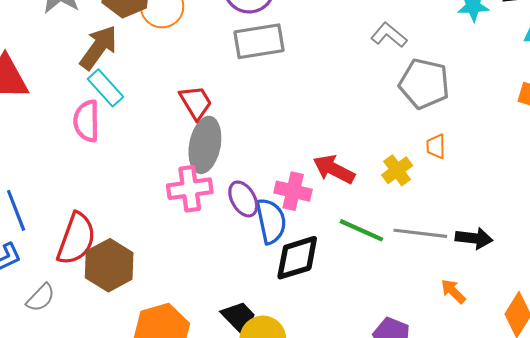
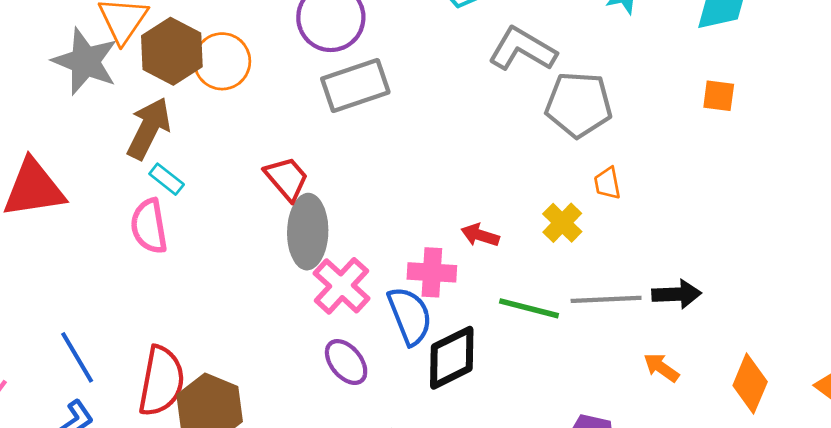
gray L-shape: (389, 35) -> (522, 49), size x1.4
cyan rectangle: (106, 88) -> (167, 179), size x0.7
red arrow: (334, 169) -> (480, 235), size x0.7
pink cross: (190, 189) -> (342, 286), moved, turned -30
purple ellipse: (243, 199) -> (346, 362), moved

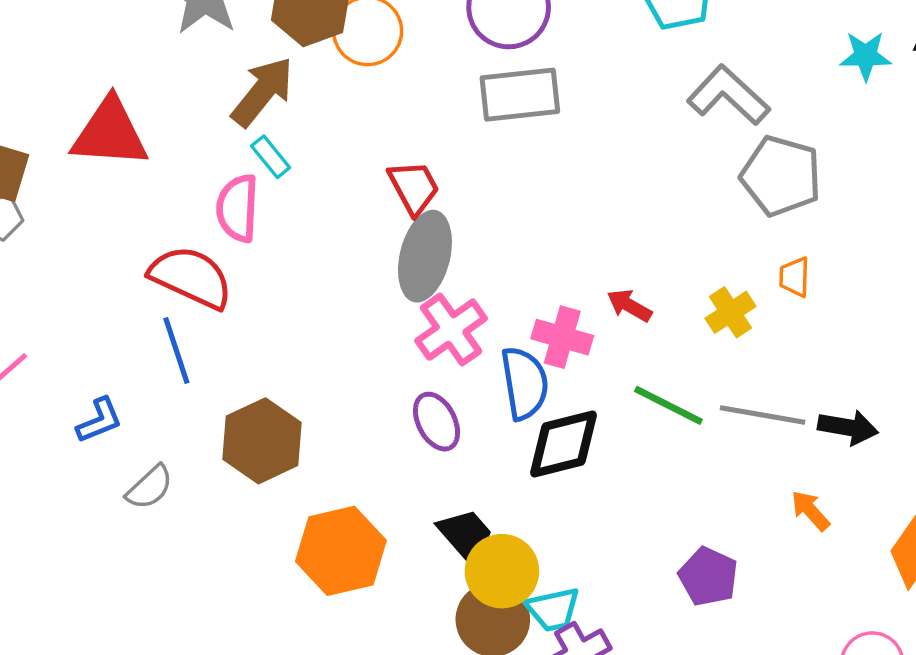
blue line: (77, 357) -> (176, 351), moved
red semicircle: (161, 381) -> (191, 277), moved, turned -88

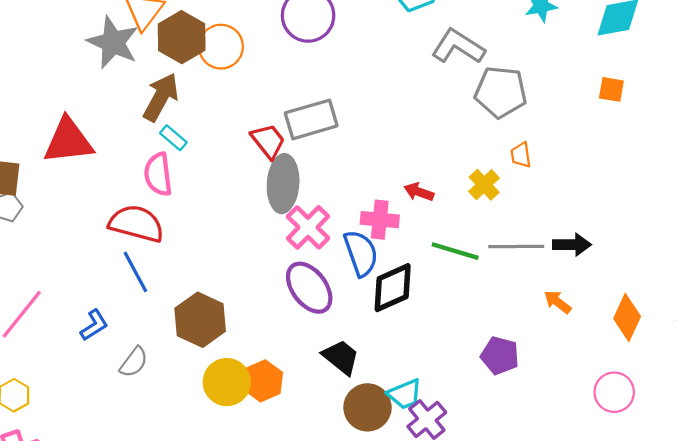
gray rectangle: (520, 95) -> (311, 119), moved
purple ellipse: (437, 422) -> (309, 288), size x1.4
orange hexagon: (341, 551) -> (263, 381), size x0.7
yellow circle: (502, 571) -> (227, 382), moved

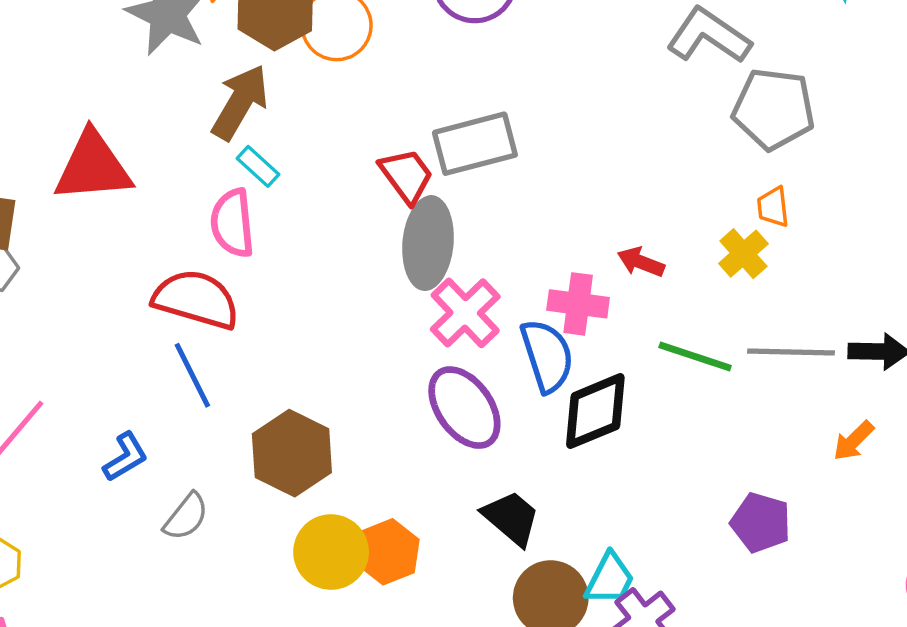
orange trapezoid: (521, 155) -> (773, 207), moved
orange arrow: (558, 302) -> (854, 441), turned -84
cyan trapezoid: (405, 394) -> (610, 579), turned -42

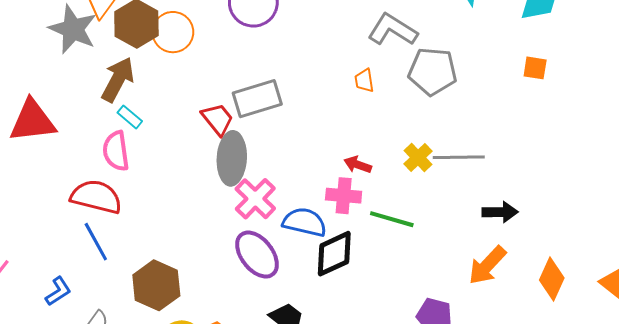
orange trapezoid: (773, 207) -> (364, 81), moved
pink cross: (578, 304) -> (344, 196), moved
gray line: (791, 352) -> (459, 157), moved
blue semicircle: (547, 356) -> (305, 222), turned -57
orange arrow: (854, 441) -> (487, 265), size x1.6

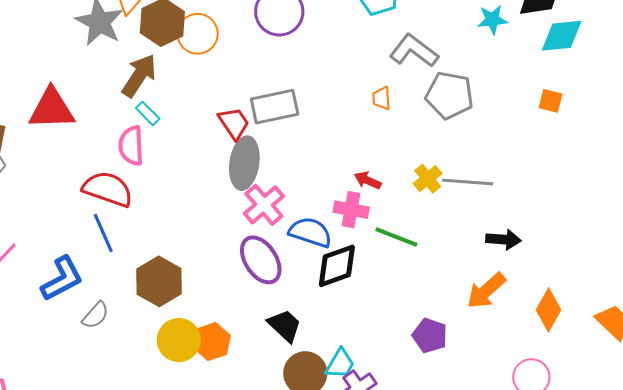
blue L-shape: (58, 291) -> (62, 279), size x1.6

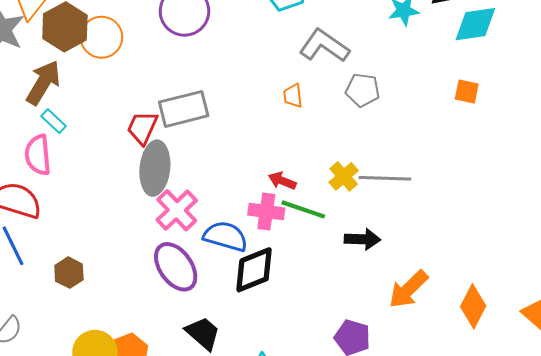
gray pentagon: (449, 95) -> (363, 90), size x0.7
red trapezoid: (234, 123) -> (142, 128), turned -120
green line: (396, 237) -> (303, 209), moved
black arrow: (503, 240) -> (362, 239), moved
brown hexagon: (159, 281) -> (69, 273), moved, size x0.6

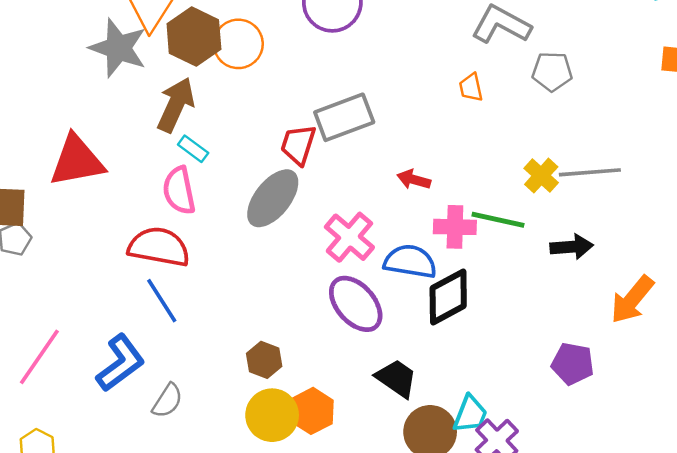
gray ellipse: (155, 168) -> (273, 198), moved, turned 39
red arrow: (282, 181) -> (414, 180), moved
brown hexagon: (69, 273) -> (264, 360), moved

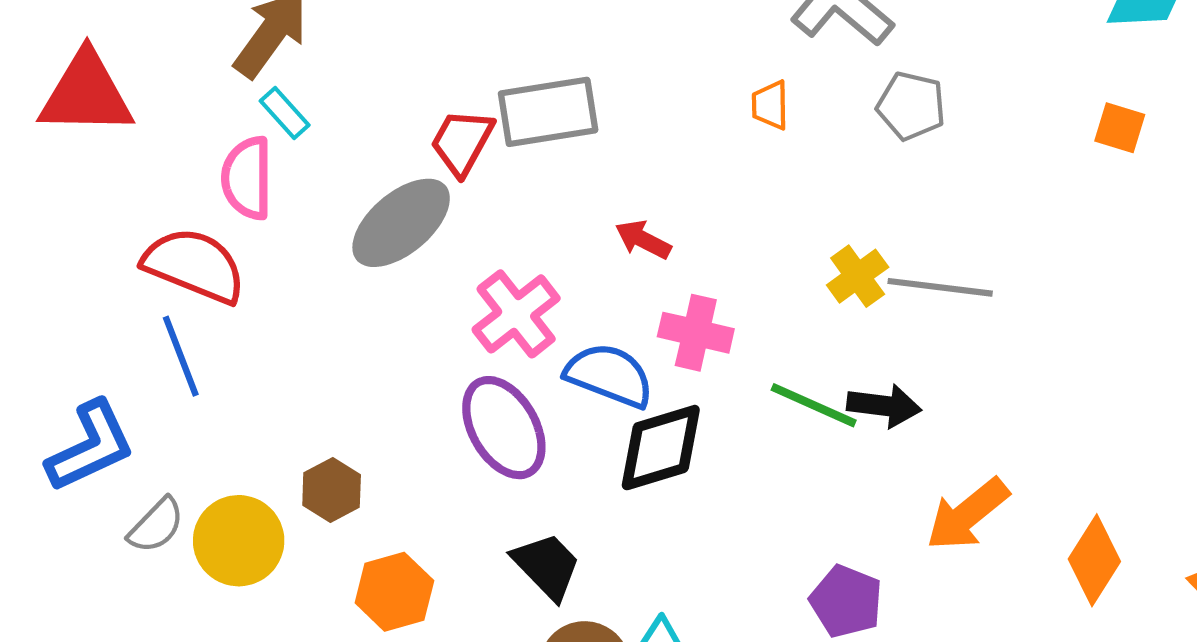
green line: (498, 220) -> (814, 405), moved
yellow circle: (272, 415) -> (239, 541), moved

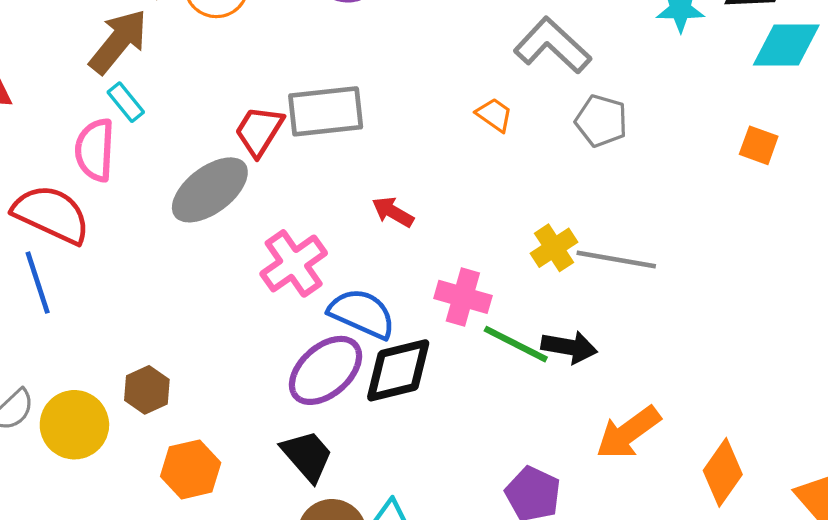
orange trapezoid: (770, 105) -> (494, 115), turned 123
pink cross: (696, 333) -> (463, 297), moved
purple ellipse: (504, 428) -> (325, 370), moved, turned 76

